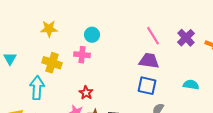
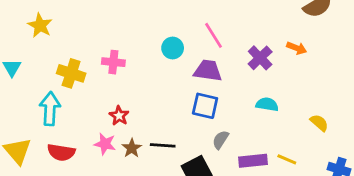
yellow star: (49, 29) -> (40, 25), moved, turned 30
cyan circle: (92, 35) -> (173, 48), moved
purple cross: (186, 38) -> (260, 58), moved

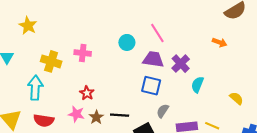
purple cross: (260, 58) -> (181, 64), moved
cyan semicircle: (267, 104) -> (197, 85), turned -77

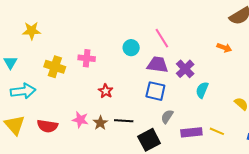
yellow star: (28, 26) -> (32, 31), turned -30
cyan arrow: (35, 88) -> (23, 91), moved, turned 80
red star: (87, 93) -> (106, 91), moved

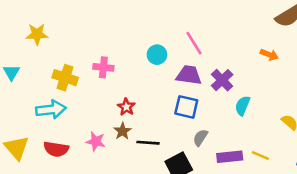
cyan arrow: (23, 91) -> (51, 110), moved
brown star: (100, 123) -> (122, 131), moved

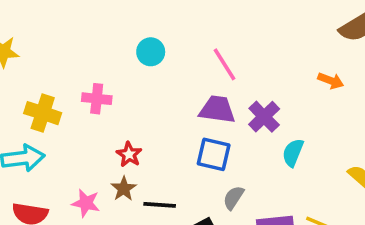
cyan circle: (157, 55) -> (151, 52), moved

